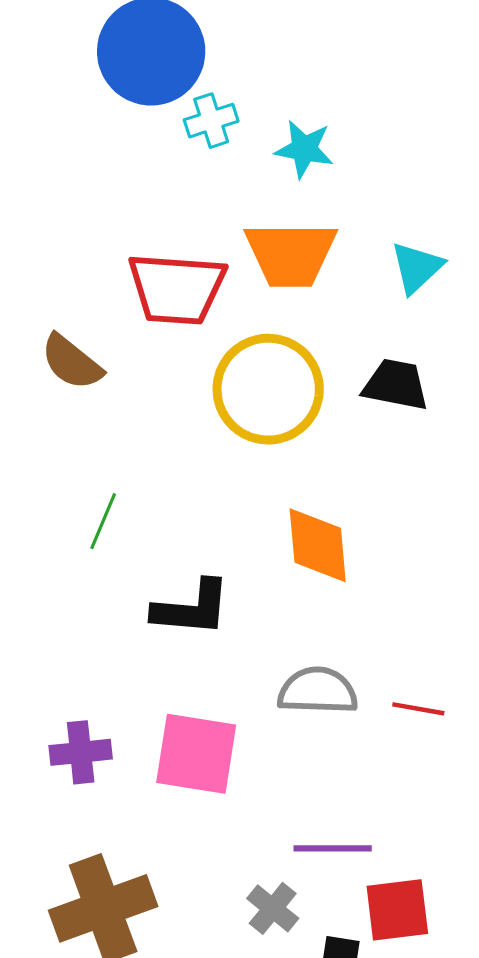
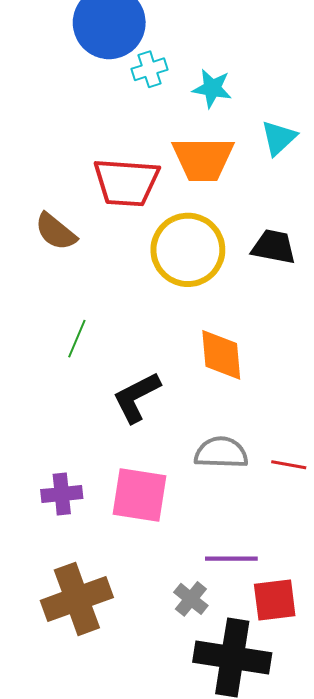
cyan triangle: (417, 268) -> (279, 138), moved
black L-shape: (192, 608) -> (136, 397), turned 148

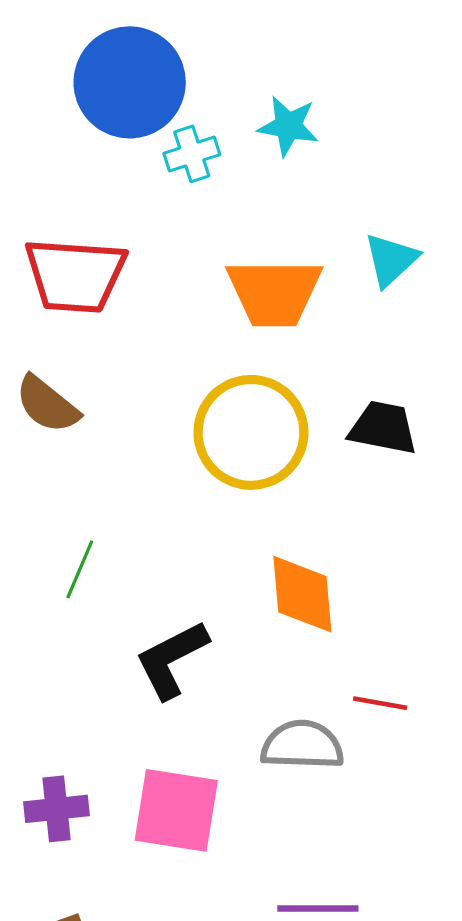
cyan star: (212, 88) -> (288, 126), moved
red trapezoid: (126, 182) -> (75, 275), moved
red line: (289, 465) -> (380, 703), moved

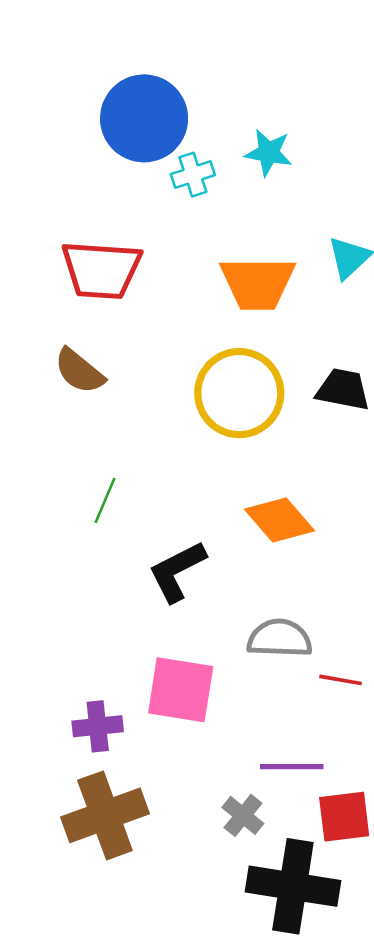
orange diamond: (302, 594) -> (280, 520), turned -36
red line: (380, 703) -> (341, 680), moved
purple cross: (56, 809) -> (98, 726), moved

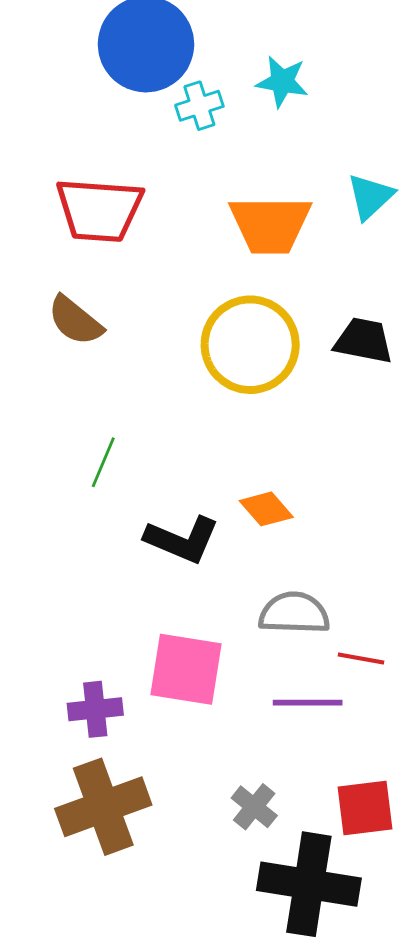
orange diamond: (280, 520) -> (266, 509), moved, size x0.7
black L-shape: (177, 571) -> (182, 540), turned -130
purple line: (292, 767) -> (308, 703), moved

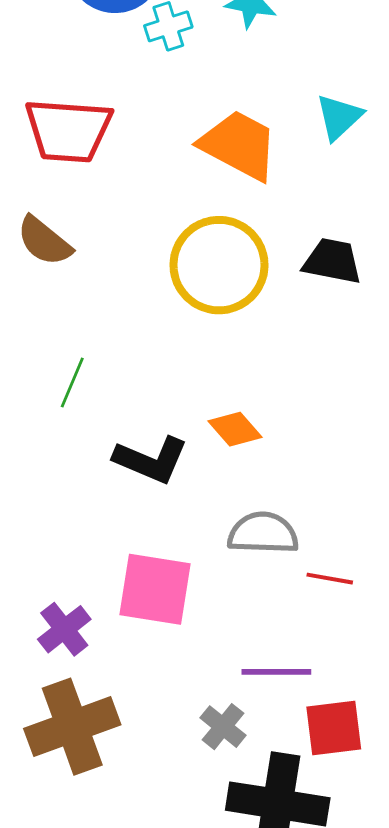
orange trapezoid: (270, 225) -> (239, 145), turned -152
purple line: (308, 703) -> (276, 672), moved
purple cross: (95, 709) -> (64, 629), turned -32

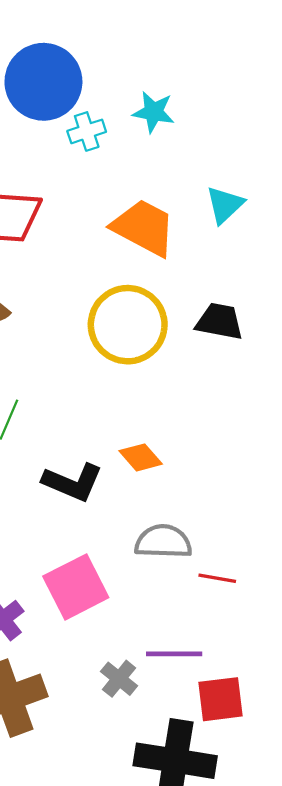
pink square: (155, 589) -> (76, 587), turned -36
gray cross: (223, 727) -> (119, 679), moved

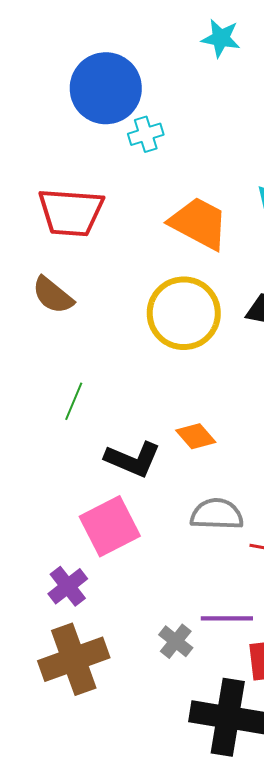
cyan star: (154, 112) -> (221, 38), moved
pink square: (76, 587) -> (110, 526), moved

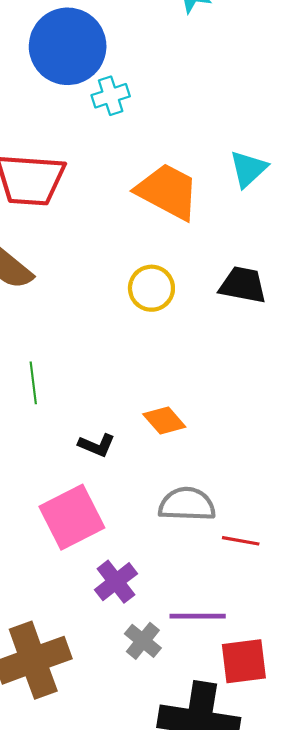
yellow circle: (184, 313) -> (151, 288), size x0.6
green line: (74, 401) -> (33, 383), turned -30
black L-shape: (133, 459) -> (97, 445), size x0.6
purple cross: (68, 586) -> (116, 582), moved

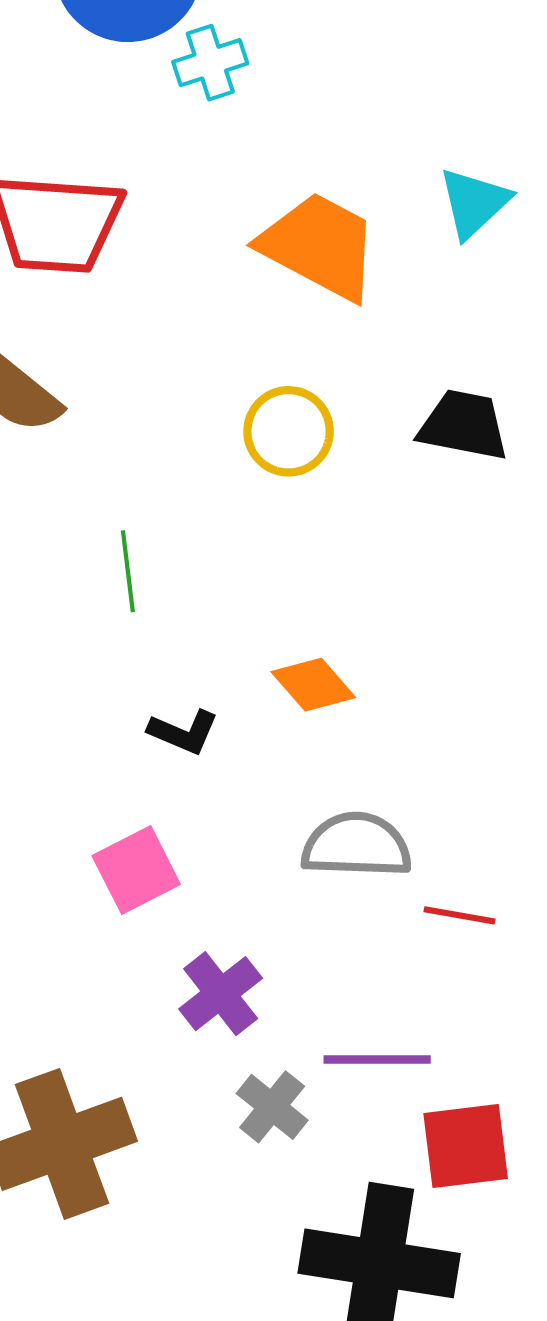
green line: (33, 383) -> (128, 571), moved
pink square: (72, 517) -> (136, 870), size x0.7

